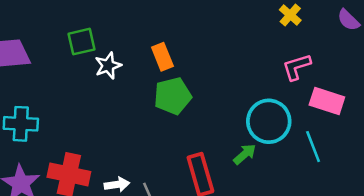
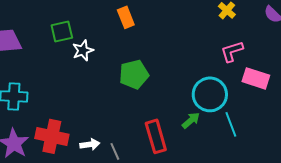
orange rectangle: (162, 57) -> (126, 17), moved
cyan line: (313, 147) -> (231, 124), moved

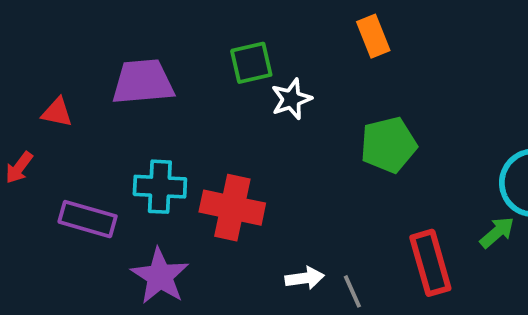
red cross: (52, 136) -> (232, 208), moved

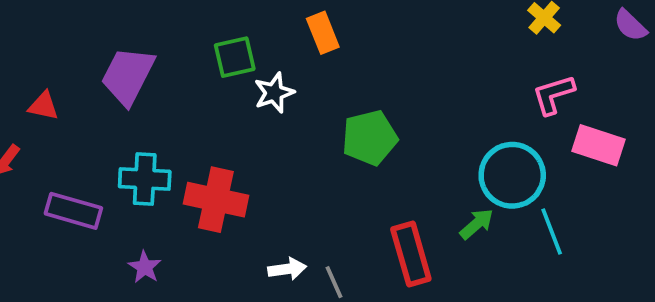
orange rectangle: (373, 36) -> (323, 33), moved
purple trapezoid: (143, 82) -> (128, 76), turned -58
purple star: (160, 276) -> (145, 267), size x0.6

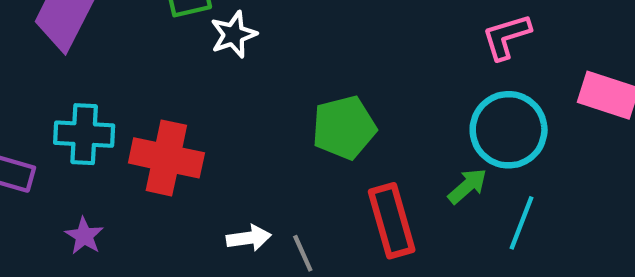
pink L-shape: (553, 95) -> (506, 37), moved
green pentagon: (370, 138) -> (344, 128), moved
cyan line: (552, 231) -> (522, 223), moved, turned 42

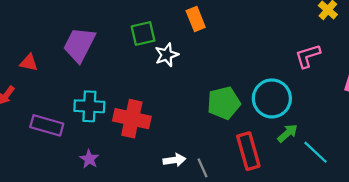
cyan circle: (509, 130) -> (272, 98), moved
cyan line: (522, 223) -> (316, 152), turned -68

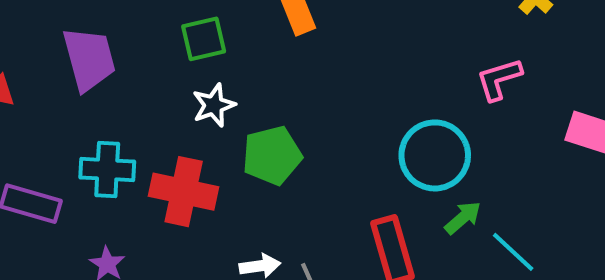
purple trapezoid: (79, 45) -> (89, 59), turned 138
white star: (167, 55) -> (214, 105), moved
green pentagon: (224, 103) -> (272, 155), moved

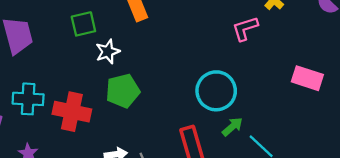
pink L-shape: (499, 79) -> (245, 29), moved
white star: (214, 105) -> (108, 52), moved

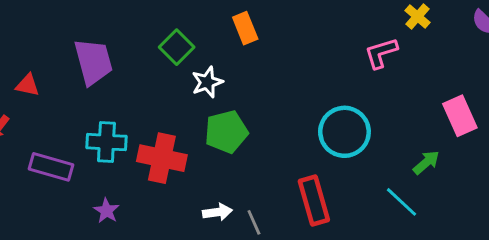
green square: (83, 24) -> (177, 47), turned -32
pink rectangle: (307, 78) -> (460, 116), turned 48
green arrow: (232, 127) -> (426, 162), moved

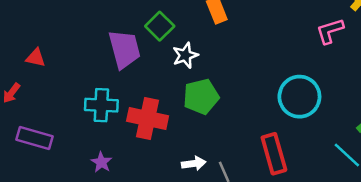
purple trapezoid: (93, 62) -> (124, 49), moved
purple rectangle: (51, 167) -> (34, 138), moved

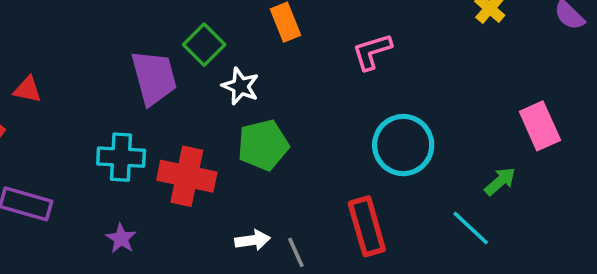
pink L-shape: (330, 31) -> (372, 52), moved
white star: (185, 55) -> (241, 86), turned -30

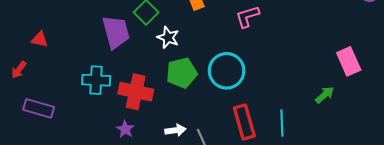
cyan circle: (403, 145) -> (227, 71), moved
cyan line: (471, 228) -> (282, 123), moved, turned 45
purple star: (121, 238) -> (125, 129), moved

